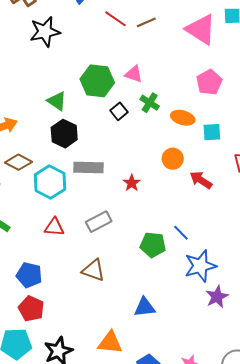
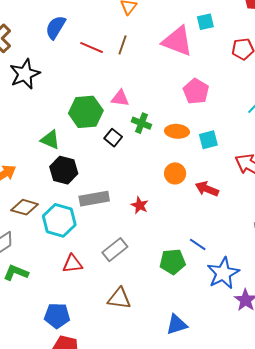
brown line: (146, 22) -> (122, 45), turned -36

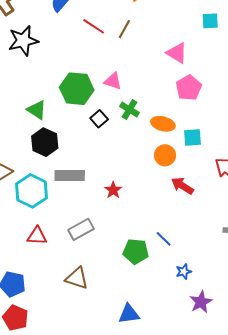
pink triangle: (177, 41) -> (177, 53), moved, size x0.7
orange circle: (175, 173) -> (165, 155), moved
blue star: (223, 273) -> (184, 272), size x0.5

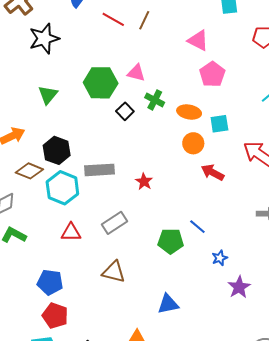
green triangle: (37, 110) -> (48, 95), moved, turned 40
black hexagon: (45, 142) -> (57, 150), moved

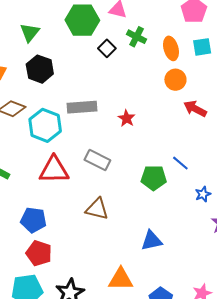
orange ellipse: (189, 112) -> (171, 48), turned 65
cyan square: (219, 124) -> (202, 47), moved
black hexagon: (57, 150) -> (40, 69), moved
gray rectangle: (115, 223) -> (97, 160), turned 60
red triangle: (71, 232) -> (54, 170), size x1.5

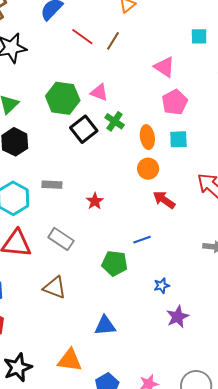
black square: (107, 48) -> (84, 129), size x1.5
gray rectangle: (82, 107) -> (52, 185), size x0.7
blue line: (180, 163) -> (142, 240), moved, turned -66

